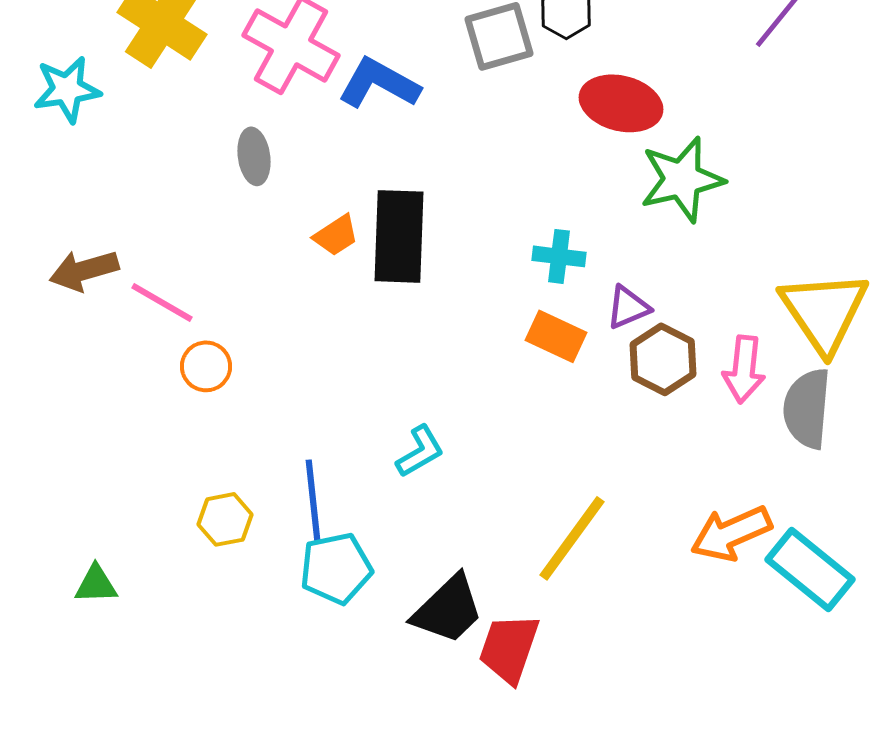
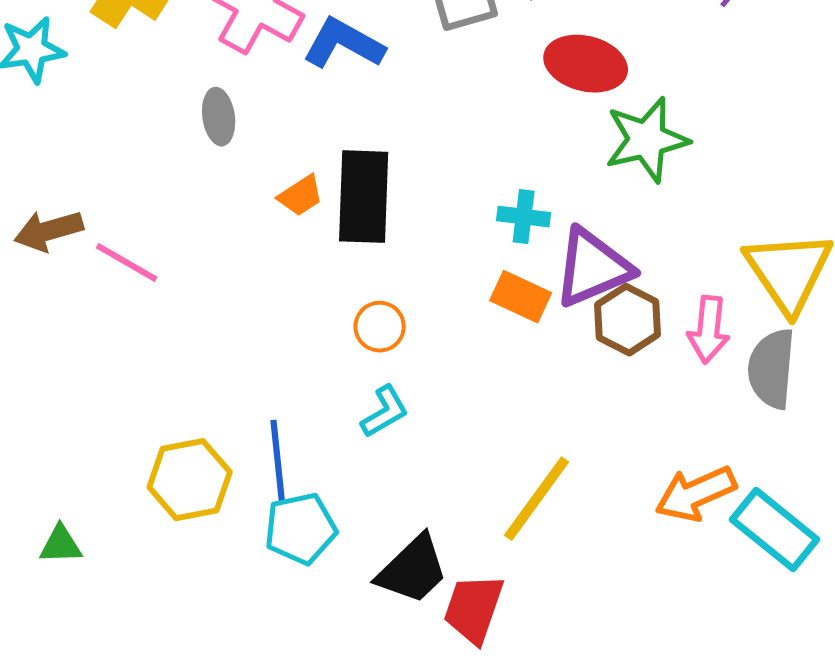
purple triangle: (628, 307) -> (593, 268), size x1.8
orange circle: (206, 366) -> (380, 327), moved
yellow hexagon: (225, 519) -> (190, 480), size x1.5

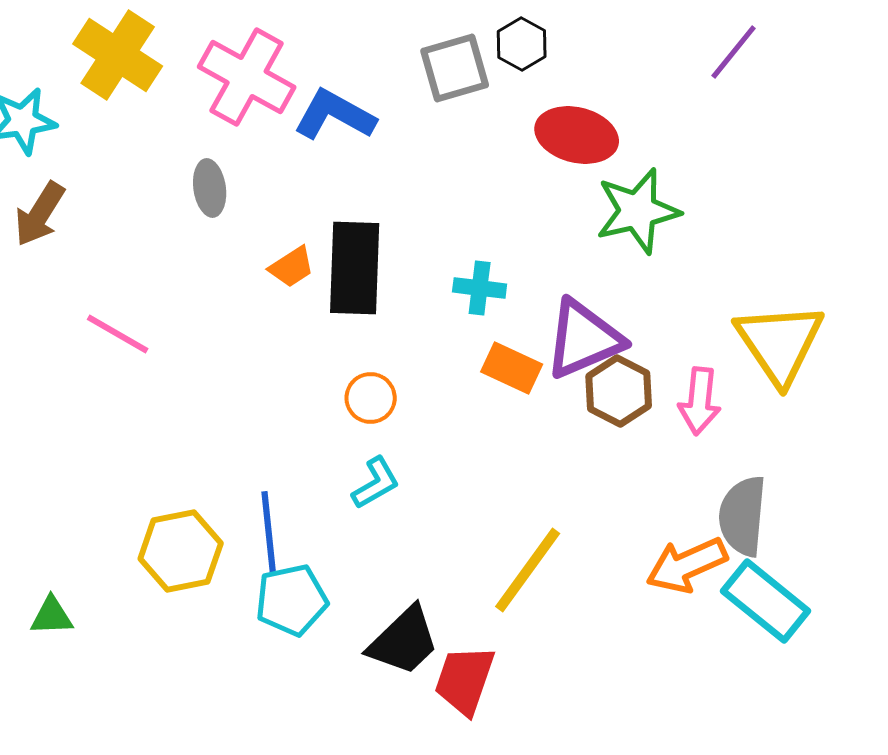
cyan cross: (524, 217) -> (480, 288), moved
brown arrow: (49, 231) -> (40, 214), moved, turned -42
gray semicircle: (772, 369) -> (743, 516), moved

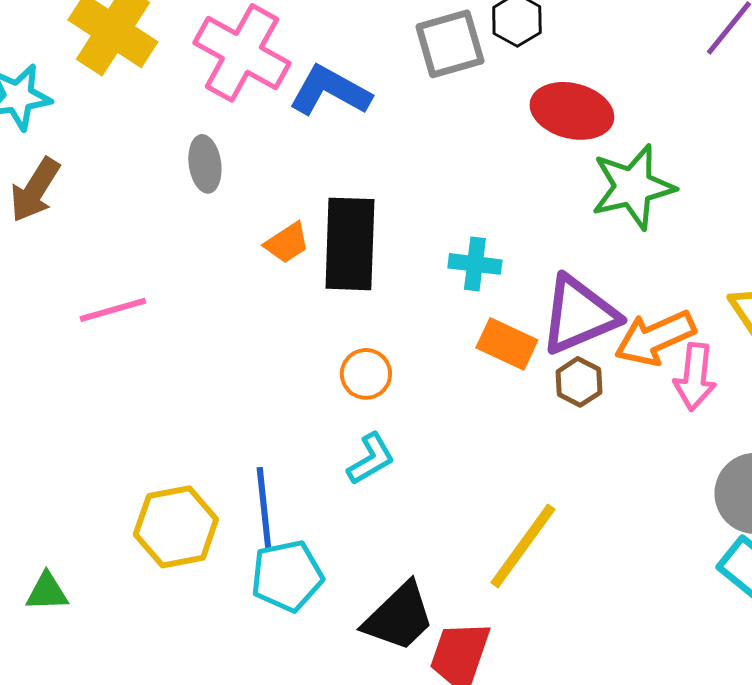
pink line: (118, 334) -> (113, 310), turned -46
brown hexagon: (619, 391) -> (579, 382), moved, size x0.7
orange arrow: (687, 565) -> (655, 338), moved

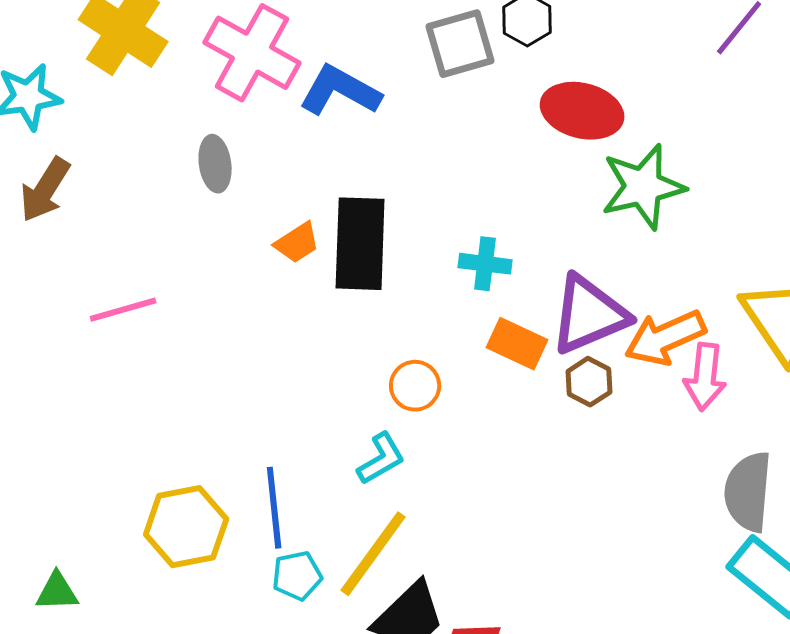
orange circle: (366, 374) -> (415, 386), moved
yellow line: (523, 546) -> (373, 554), moved
cyan pentagon: (287, 576) -> (297, 576), size x0.7

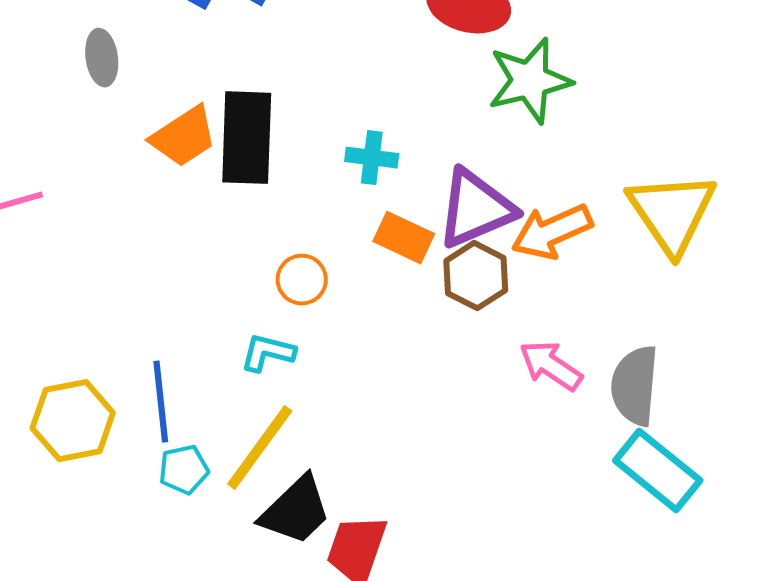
orange trapezoid: (297, 243) -> (184, 137), size x1.5
pink arrow: (705, 377) -> (551, 366), moved, turned 118
brown hexagon: (589, 382) -> (476, 276), size x1.4
cyan L-shape: (381, 459) -> (268, 353), turned -136

